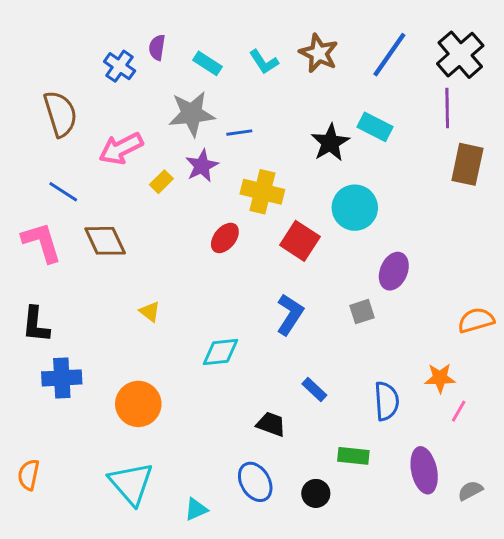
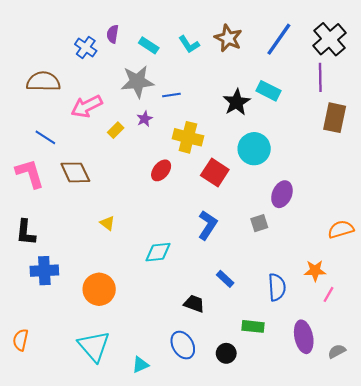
brown semicircle: (60, 114) -> (43, 82), turned -72
purple star: (202, 166) -> (145, 119), size x0.7

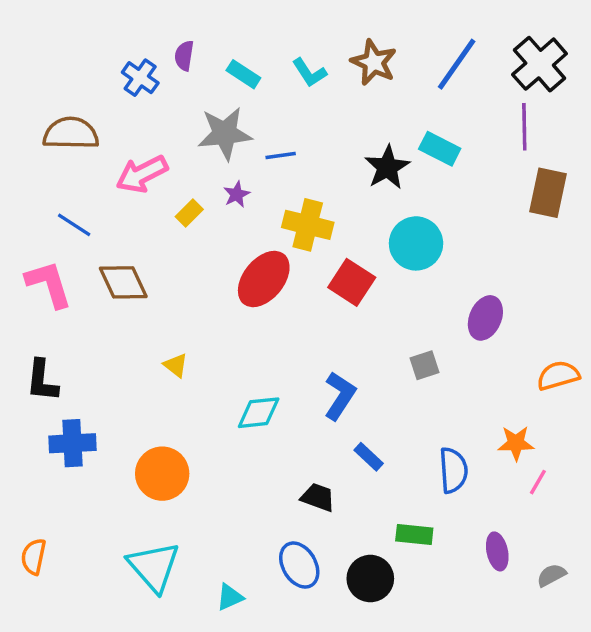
red ellipse: (161, 170) -> (264, 279), size x1.6
purple ellipse: (282, 194) -> (485, 318), moved
blue L-shape: (208, 225) -> (340, 396), moved
purple ellipse: (304, 337) -> (497, 551), size x0.7
black circle: (226, 353) -> (370, 579), size x1.4

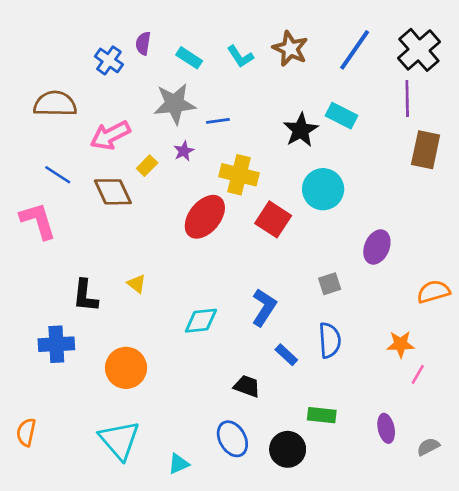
brown diamond: (123, 282) -> (113, 192), moved
black L-shape: (42, 381) -> (85, 296), moved
blue semicircle: (453, 470) -> (330, 340), moved

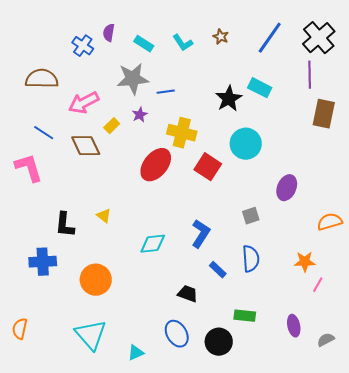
brown star: (290, 49) -> (221, 37), size x0.6

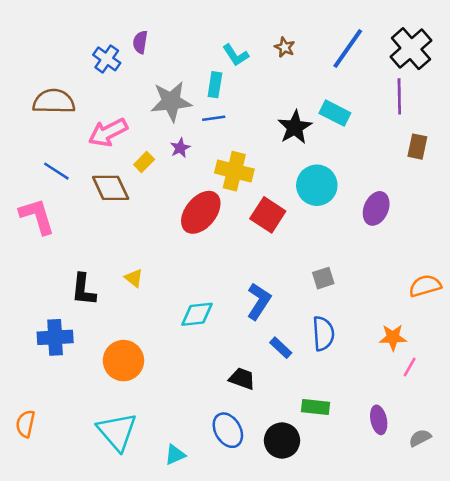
cyan rectangle: (144, 44) -> (215, 85), moved, turned 66
brown rectangle: (324, 114) -> (417, 147), size x0.7
purple ellipse: (287, 188) -> (376, 208), moved

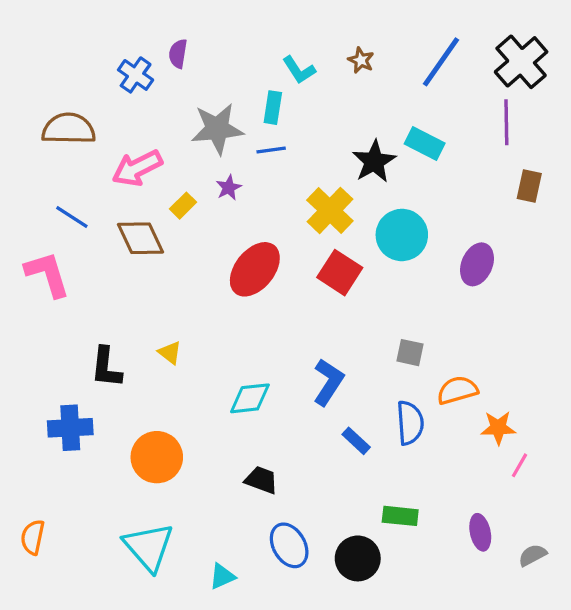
yellow cross: (234, 171) -> (330, 210), moved, turned 30
gray square: (323, 278) -> (410, 353), turned 30
orange semicircle: (425, 286) -> (457, 390), moved
black trapezoid: (242, 379) -> (261, 480), moved

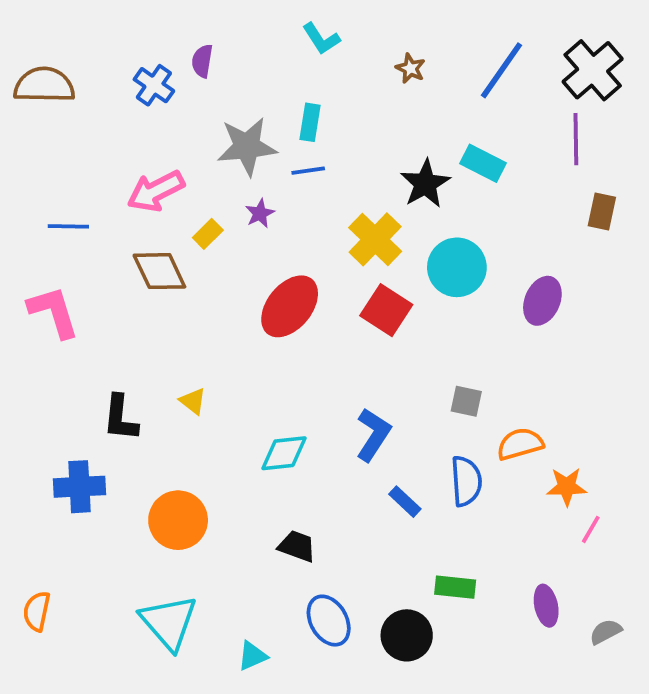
cyan L-shape: (299, 70) -> (321, 39), moved
brown semicircle: (69, 129) -> (44, 85), moved
blue line: (72, 217) -> (68, 226), moved, turned -32

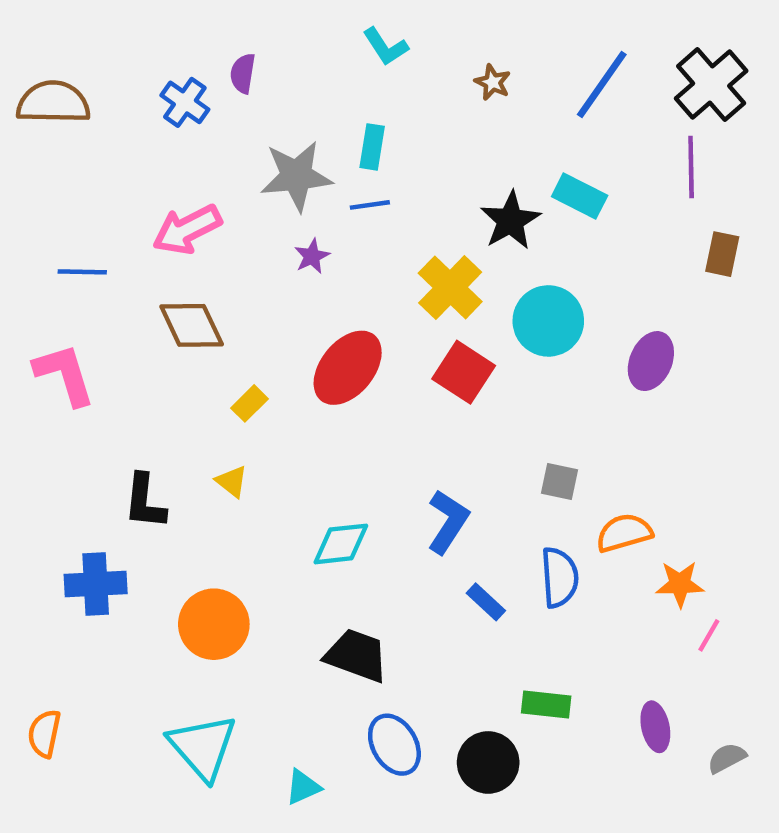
yellow rectangle: (208, 234) -> (250, 403), moved
black trapezoid: (297, 546) -> (357, 655), size x1.4

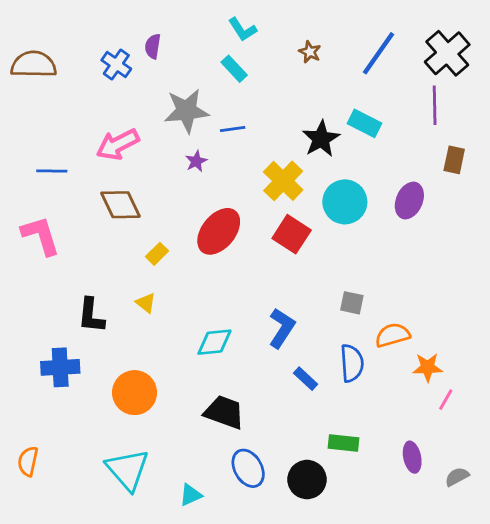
cyan rectangle: (372, 147) -> (234, 69), moved, turned -52
purple ellipse: (651, 361) -> (409, 201), moved

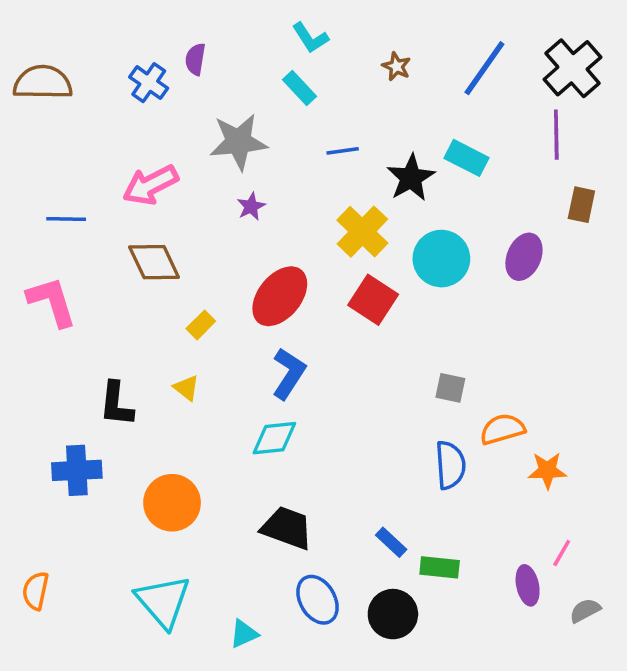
blue line: (233, 129) -> (343, 151), moved
blue L-shape: (282, 328) -> (289, 373), moved
blue rectangle: (306, 379) -> (391, 542), moved
pink line: (446, 400) -> (562, 553), moved

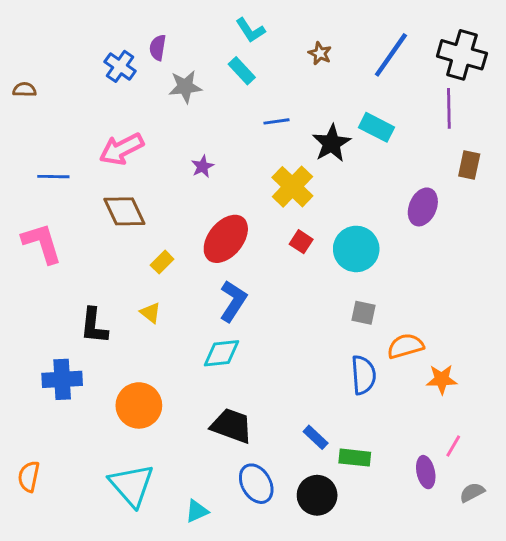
black cross: (572, 68) -> (462, 55), turned -33
brown semicircle: (43, 83) -> (24, 90), moved, size x0.5
gray star: (238, 142) -> (185, 87), moved, size x0.7
cyan circle: (441, 259) -> (356, 249), moved
red square: (373, 300) -> (301, 242), size x0.6

